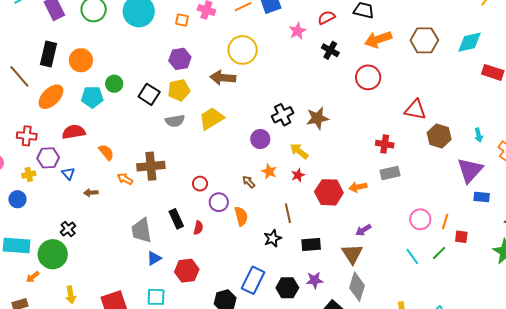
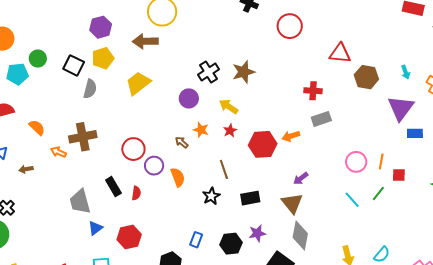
gray semicircle: (175, 121) -> (90, 89), moved, turned -60
red circle: (200, 184) -> (133, 149), size x1.5
blue rectangle: (253, 280) -> (196, 240), size x0.6

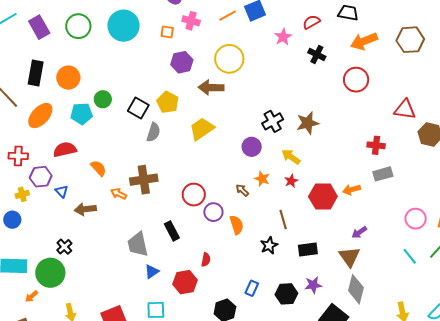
purple hexagon: (101, 27) -> (182, 62), moved
yellow pentagon: (103, 58) -> (168, 102), turned -30
brown arrow: (26, 169) -> (85, 209), size x1.5
red semicircle: (136, 193) -> (206, 260), moved

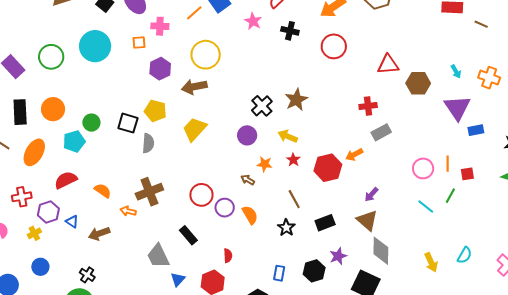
blue circle: (12, 220) -> (40, 267), moved

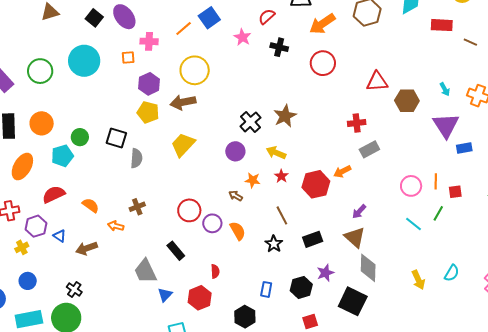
yellow pentagon: (155, 111) -> (148, 112), moved
brown cross: (149, 192) -> (137, 207), size x0.6

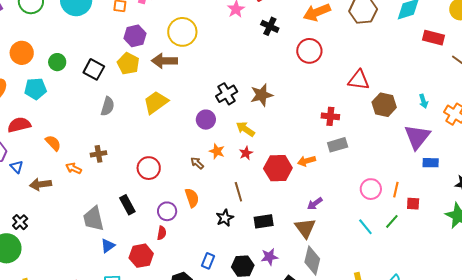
green circle: (80, 137) -> (57, 62), moved
black square: (116, 138) -> (94, 69), moved
purple circle: (212, 223) -> (167, 211), moved

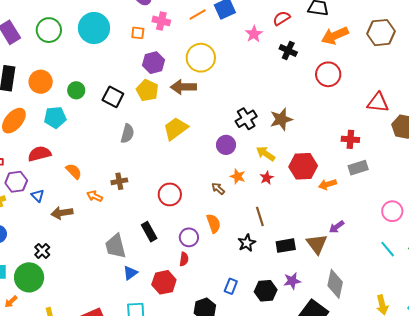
red hexagon: (278, 168) -> (303, 166), moved
brown triangle: (305, 228) -> (317, 244), moved

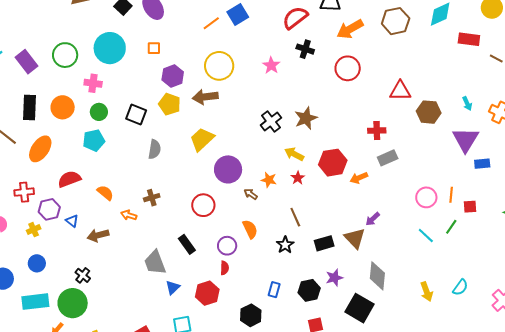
red semicircle: (282, 18) -> (295, 18), size x1.5
pink cross: (161, 21) -> (93, 83), moved
pink star: (254, 34) -> (271, 65), moved
cyan pentagon: (55, 117) -> (94, 140), moved
purple circle: (226, 145) -> (228, 169), moved, size x1.4

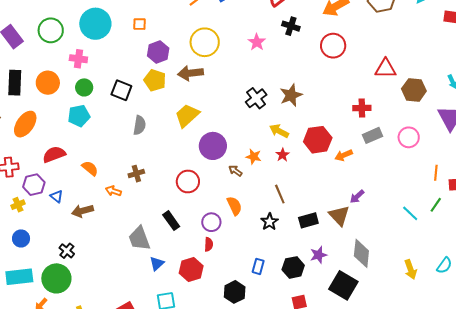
pink circle: (426, 197) -> (409, 137), moved

